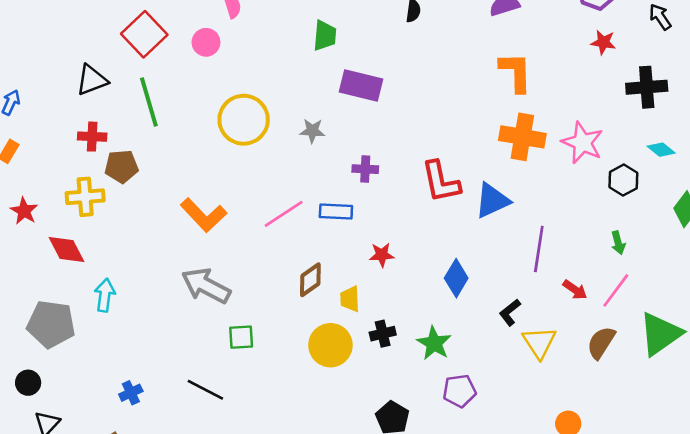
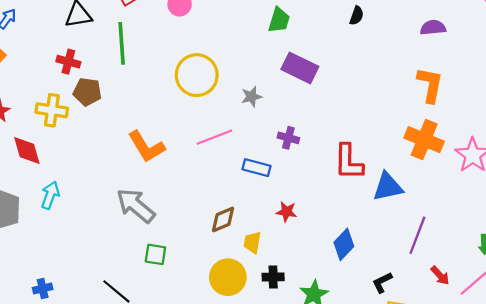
gray star: (312, 131) -> (252, 97), turned -30
pink line: (284, 214) -> (214, 137), moved
blue cross: (131, 393) -> (43, 289), moved

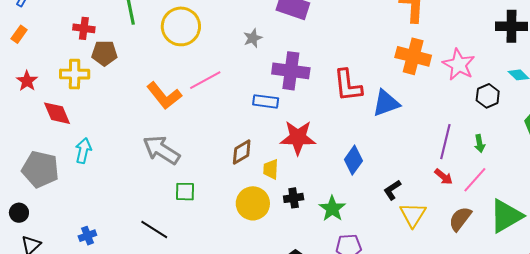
yellow circle: (197, 75) -> (181, 26), moved
pink line: (214, 137) -> (205, 80), moved
purple cross: (288, 138) -> (291, 71), size x1.8
red star: (287, 212) -> (298, 138), size x1.8
purple line: (417, 235) -> (445, 142), moved

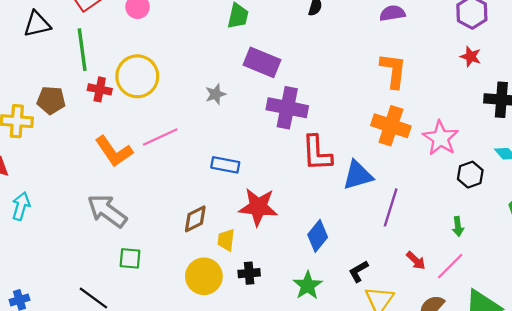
red cross: (84, 28) -> (100, 89), moved
purple cross: (291, 71) -> (287, 108), moved
purple line: (445, 142) -> (391, 207), moved
green star: (332, 209) -> (308, 285), moved

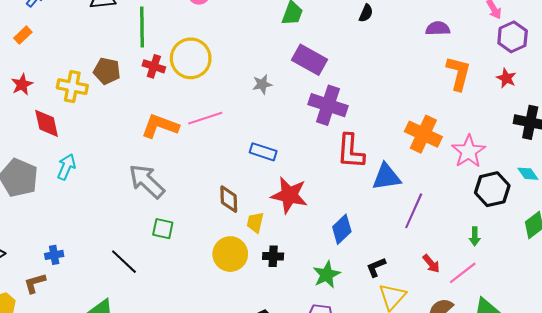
orange L-shape: (393, 71) -> (458, 73), moved
orange L-shape: (114, 151) -> (160, 126), turned 138
black hexagon: (470, 175) -> (492, 189), size x1.4
brown diamond: (195, 219) -> (229, 199), turned -72

